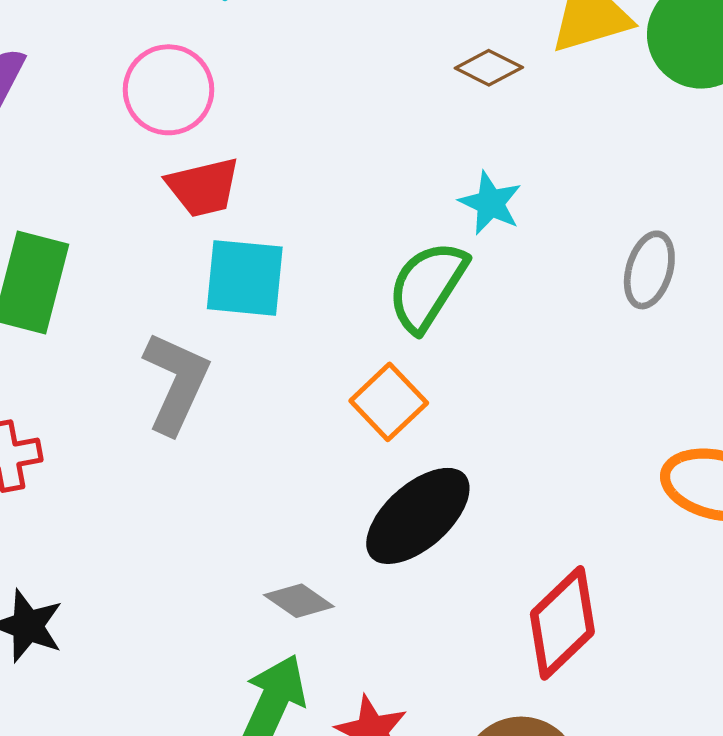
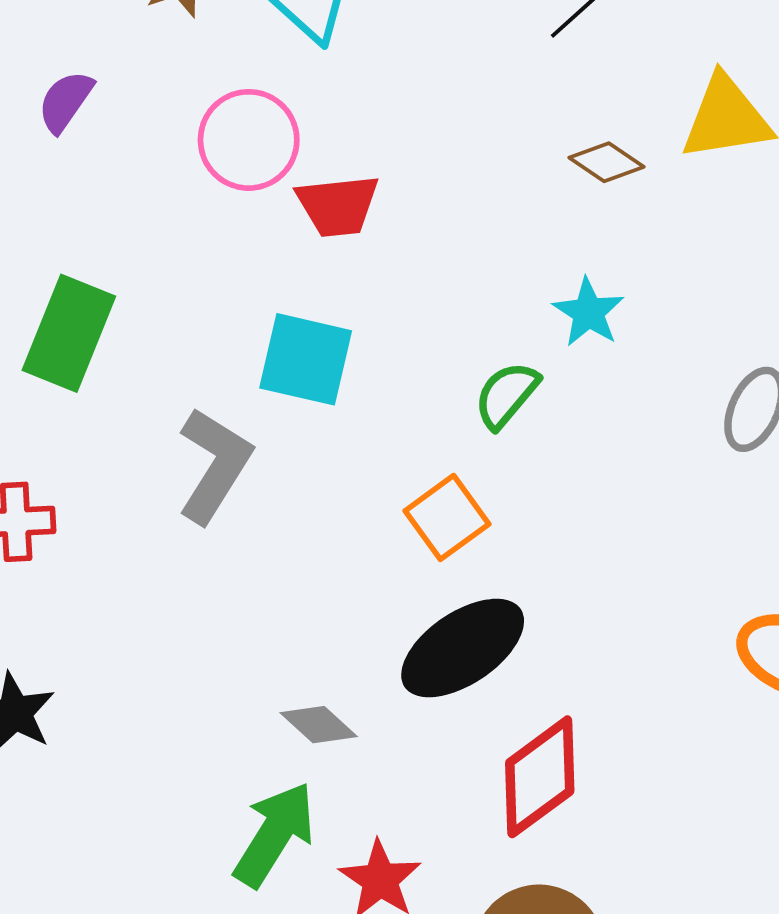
red trapezoid: (203, 187) -> (338, 206), moved
green semicircle: (427, 286) -> (507, 395), size x0.7
red diamond: (562, 623) -> (540, 777), moved

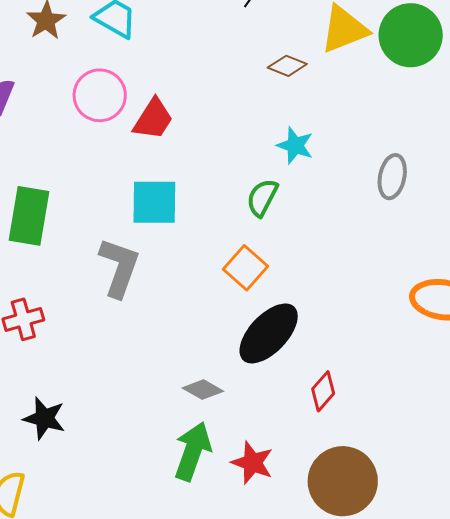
red trapezoid: (338, 206) -> (153, 119), turned -39
red diamond: (540, 777) -> (323, 391), size x0.6

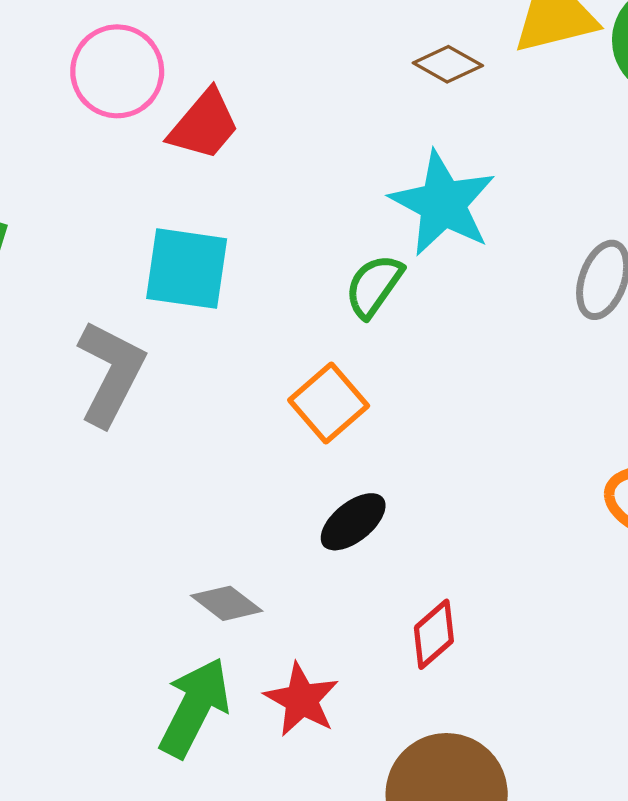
cyan star: (295, 145) -> (443, 204), size x1.6
black ellipse: (269, 333) -> (353, 522), size x0.6
red star: (252, 463) -> (302, 700), moved

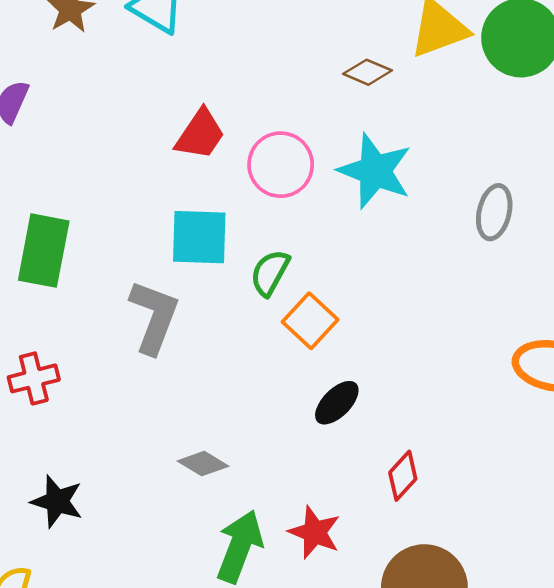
pink circle: (117, 71) -> (281, 165), moved
green semicircle: (374, 286) -> (270, 273), moved
gray diamond: (227, 603) -> (203, 464), moved

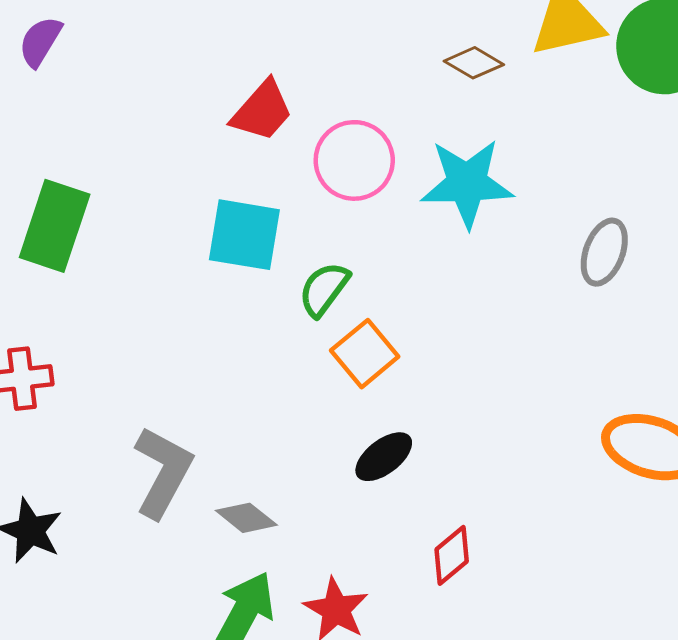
cyan star: (375, 171) -> (467, 183), turned -30
gray L-shape: (154, 317) -> (163, 472), moved
gray diamond: (203, 464) -> (246, 518), moved

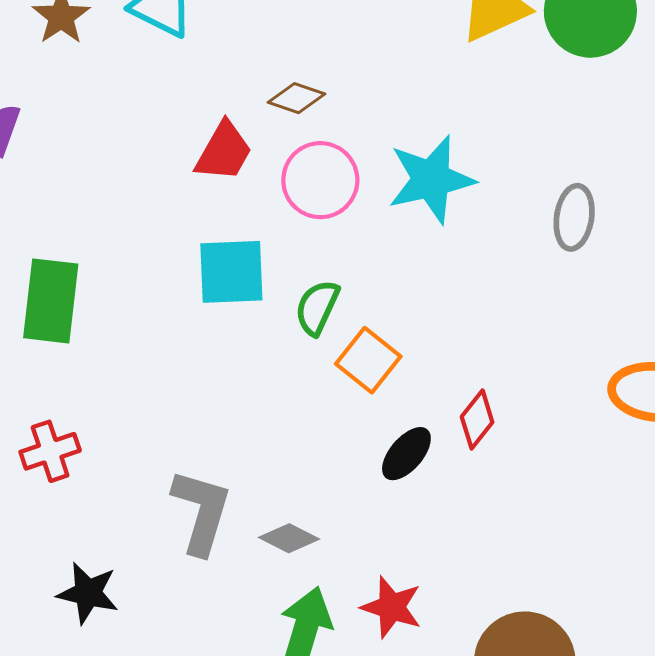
brown diamond: (474, 63) -> (297, 98), moved
red diamond: (452, 555) -> (477, 419), moved

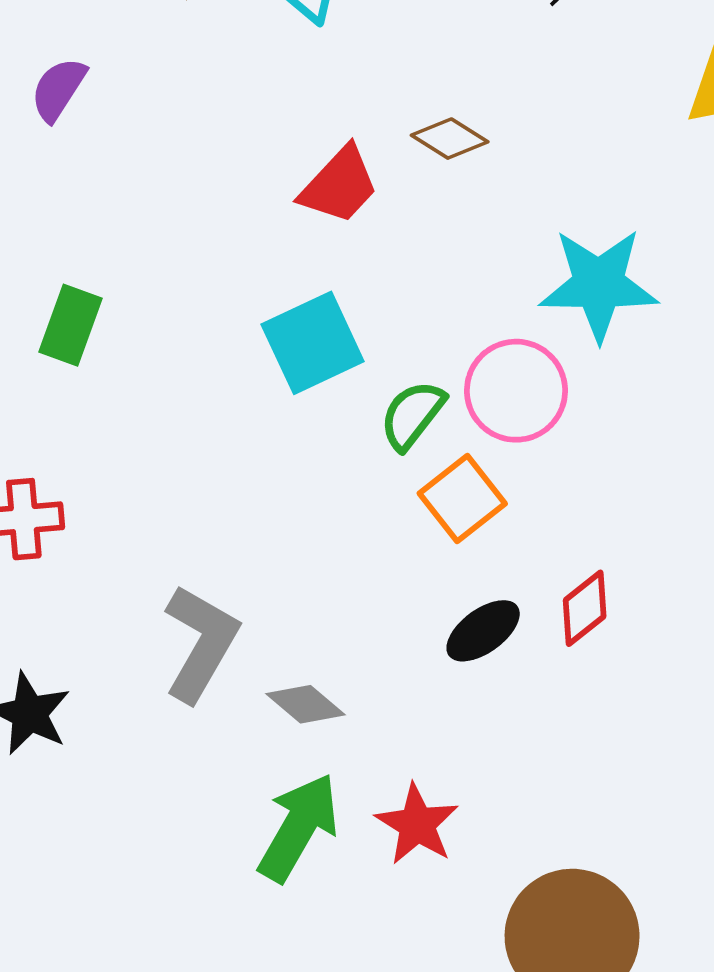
pink circle: (320, 180) -> (516, 391), moved
cyan square: (231, 272) -> (313, 343), turned -36
green rectangle: (51, 301) -> (71, 325), size x0.7

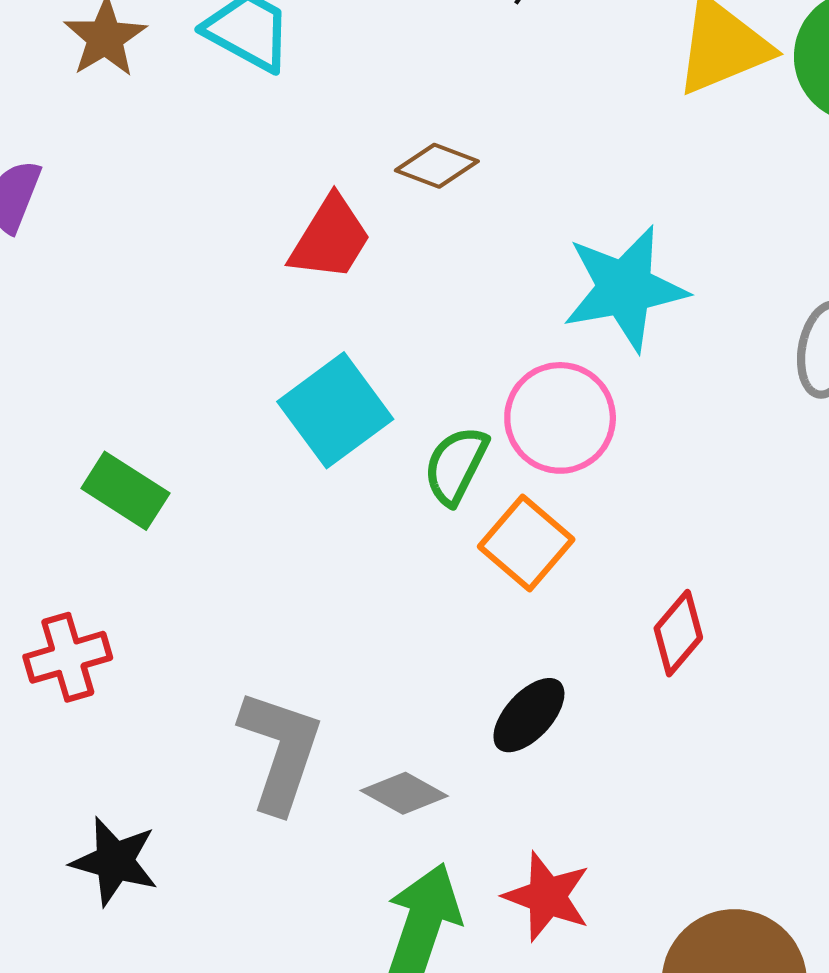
green rectangle: (71, 325) -> (125, 491), moved, turned -66
black ellipse: (483, 631) -> (529, 715), moved

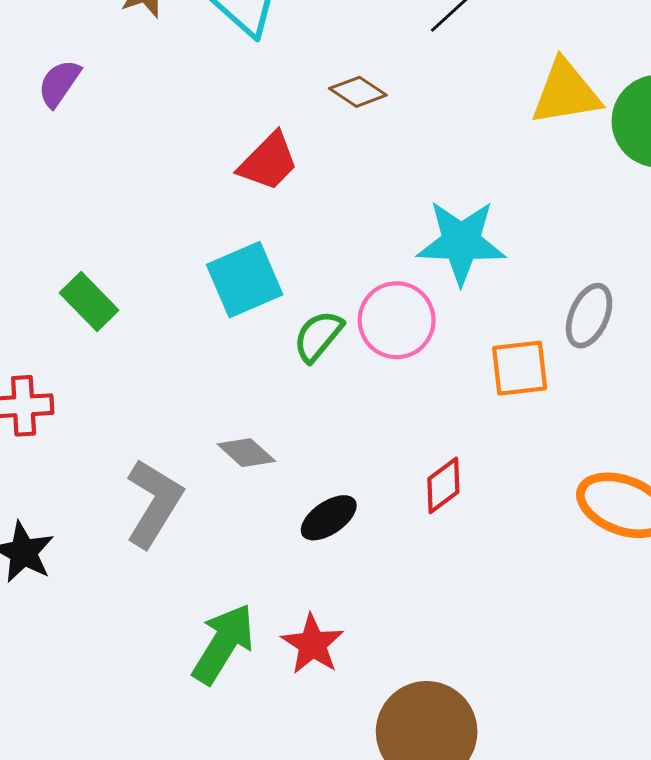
brown diamond: (437, 166) -> (358, 92), moved
orange square: (526, 543) -> (520, 368), moved, turned 30
gray diamond: (404, 793) -> (246, 453), moved

